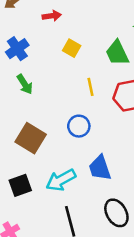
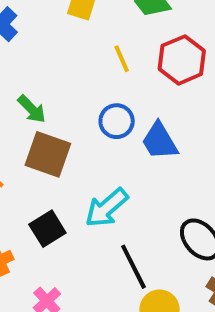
green arrow: (25, 84) -> (32, 109), moved
blue trapezoid: (100, 168) -> (160, 141), moved

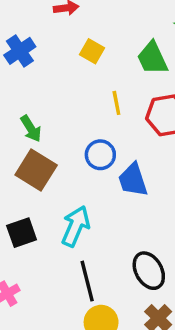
cyan arrow: (107, 208) -> (76, 226), turned 141

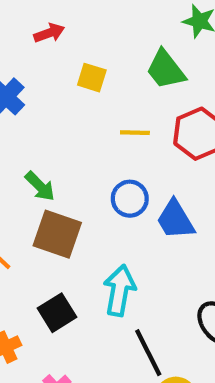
yellow line: (116, 103) -> (135, 133), turned -65

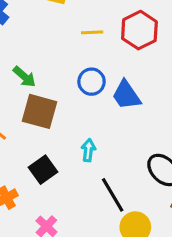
cyan arrow: (120, 290) -> (88, 150), size x0.6

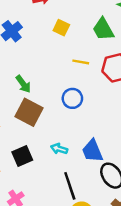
blue trapezoid: (126, 95) -> (93, 151), moved
cyan arrow: (88, 150) -> (59, 149), turned -91

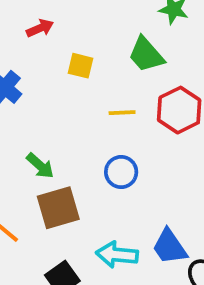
brown square: (29, 112) -> (58, 208), turned -32
cyan arrow: (59, 149) -> (117, 255), size x1.5

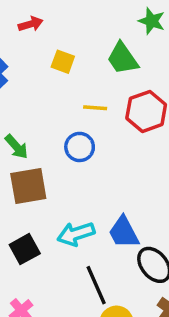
blue circle: (121, 172) -> (80, 147), moved
cyan arrow: (117, 255) -> (76, 234), turned -30

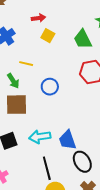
red arrow: (31, 24) -> (38, 18), moved
yellow line: (95, 108) -> (26, 64), moved

